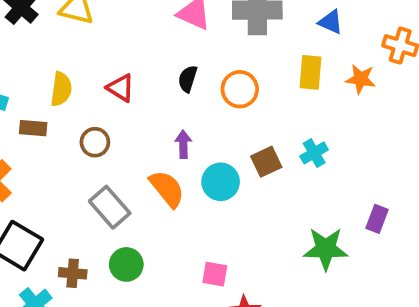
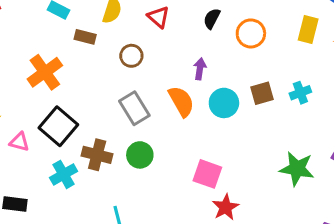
brown cross: (73, 273) -> (97, 155), size x1.4
pink square: (215, 274) -> (207, 174), size x1.4

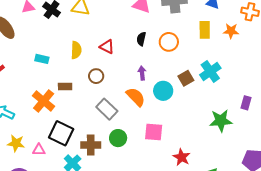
brown rectangle: (85, 37) -> (65, 87), moved
cyan cross: (300, 93) -> (210, 72), size x1.5
pink square: (207, 174) -> (154, 132), moved

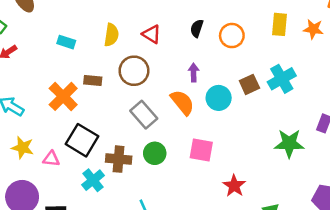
brown circle: (96, 76) -> (134, 71), size x1.5

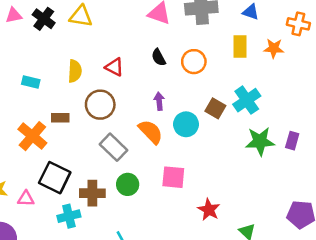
black semicircle: (197, 28) -> (159, 57), turned -42
brown square: (249, 84) -> (215, 108), turned -30
green star: (289, 143) -> (260, 141), moved
cyan cross: (93, 180) -> (69, 216), turned 30

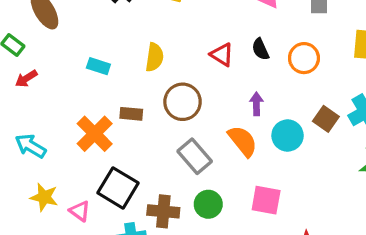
red triangle: (114, 67) -> (222, 55), moved
pink triangle: (26, 199) -> (80, 211), turned 30

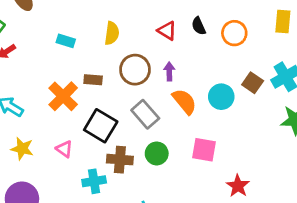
purple arrow: (256, 104) -> (169, 71), moved
black square: (118, 188) -> (101, 126), moved
pink triangle: (80, 211) -> (64, 149), moved

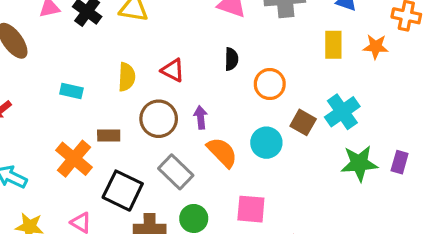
black semicircle: (199, 26) -> (231, 59), turned -150
red triangle: (167, 31) -> (173, 70), moved
orange circle: (234, 33) -> (270, 84), moved

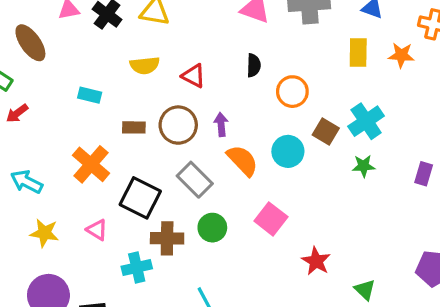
yellow semicircle: (127, 77) -> (145, 65), moved, turned 80
brown rectangle: (109, 135) -> (134, 127), moved
green star: (359, 163) -> (364, 166), moved, size x0.6
pink square: (251, 209) -> (271, 219), turned 32

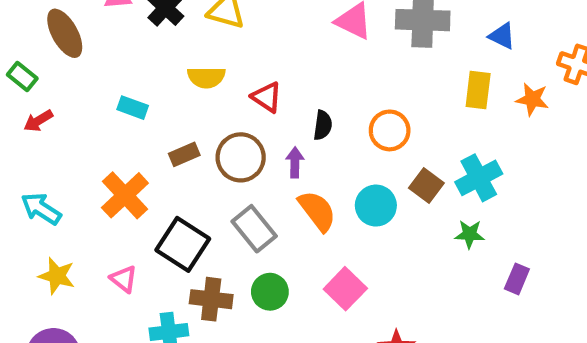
black semicircle: (254, 65) -> (323, 125), moved
brown rectangle: (134, 127) -> (184, 154), turned -30
purple rectangle: (424, 174) -> (517, 279), moved

